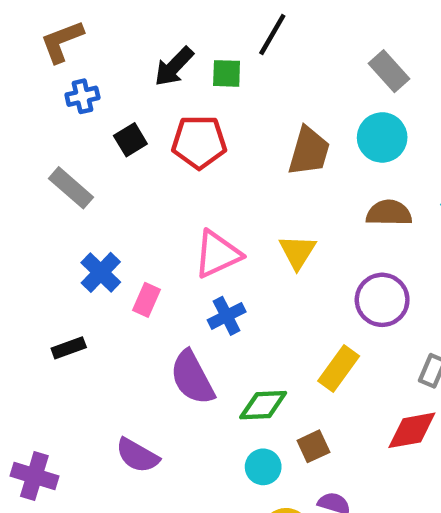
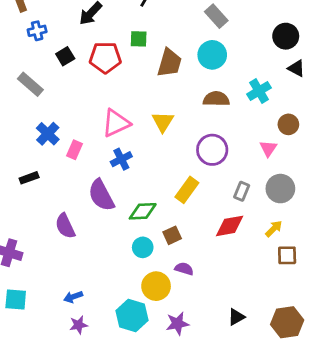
green square: (227, 73) -> (139, 39), moved
purple semicircle: (137, 455) -> (65, 226), moved, turned 35

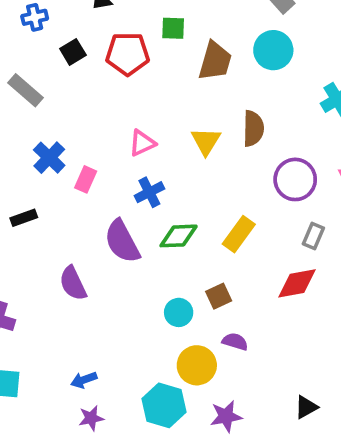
brown semicircle: (216, 99) -> (253, 128), moved, turned 90
pink triangle: (116, 123) -> (142, 143), size x0.7
purple circle: (212, 150) -> (295, 179), moved
green diamond: (143, 211) -> (179, 236), moved

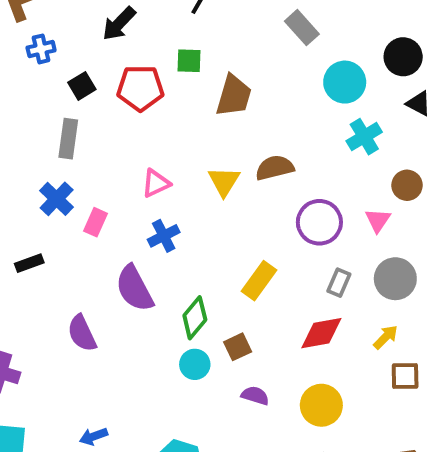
cyan circle: (273, 50) -> (345, 82), moved
gray rectangle: (26, 90) -> (68, 139), moved, turned 57
brown semicircle: (253, 128) -> (275, 168), turned -105
green diamond: (179, 236) -> (195, 318), moved, turned -48
yellow circle: (197, 365) -> (321, 405), moved

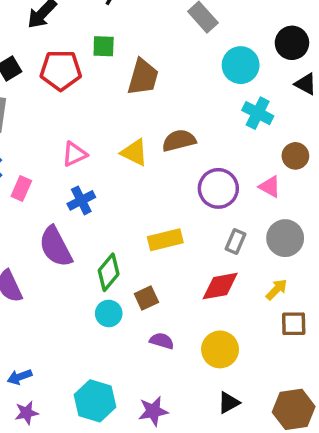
cyan cross: (364, 137) -> (258, 113), turned -32
yellow triangle: (224, 181) -> (134, 152), turned -36
pink triangle: (378, 220) -> (270, 187), turned -35
yellow rectangle: (259, 281) -> (165, 240), turned 40

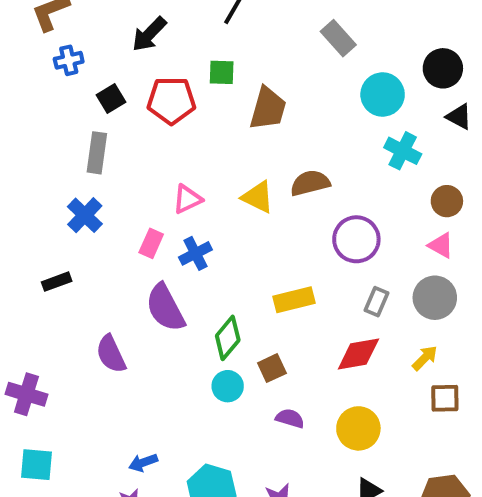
pink triangle: (270, 187) -> (441, 245), moved
pink rectangle: (21, 188) -> (151, 243), moved
blue arrow: (20, 377) -> (143, 463), moved

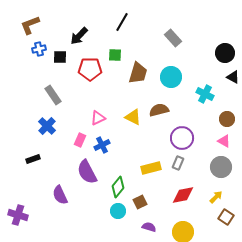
cyan circle: (383, 94) -> (171, 77), moved
black square: (111, 99) -> (60, 57), moved, turned 32
gray rectangle: (97, 153) -> (53, 95), turned -42
gray rectangle: (377, 302) -> (178, 163), moved
brown square: (445, 398) -> (226, 217), turned 35

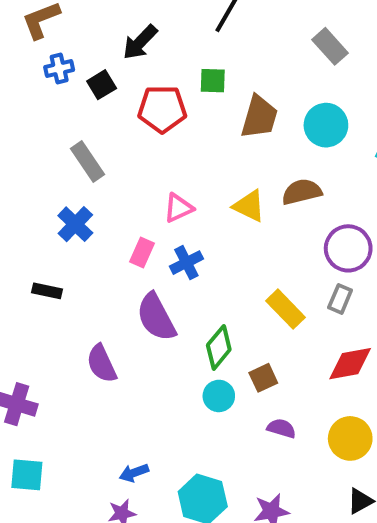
black square: (60, 57) -> (102, 85), turned -32
black rectangle: (33, 159) -> (47, 291), turned 32
yellow rectangle: (151, 168) -> (286, 309), turned 60

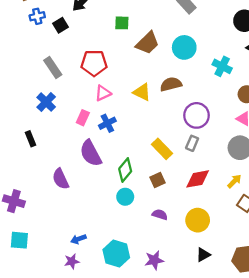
red pentagon: (162, 109) -> (94, 63), moved
brown trapezoid: (259, 117) -> (147, 43), turned 30
black rectangle: (47, 291) -> (31, 139), turned 56
brown square: (263, 378) -> (158, 180), moved

